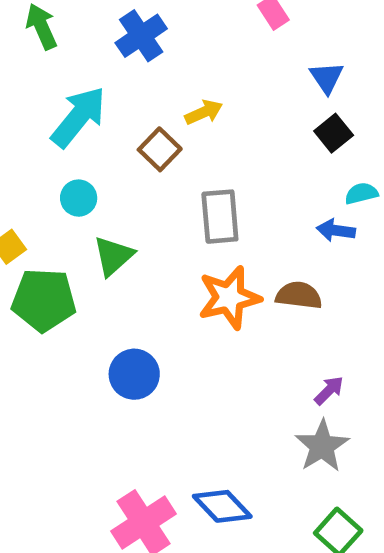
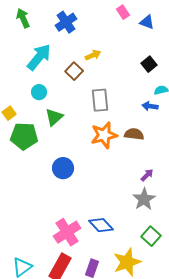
blue triangle: (327, 77) -> (147, 22), moved, turned -35

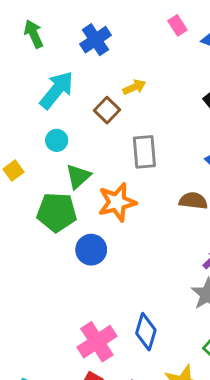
orange star: (104, 135) -> (117, 202), moved
green pentagon: (24, 136) -> (57, 212), moved
blue diamond: (101, 225) -> (146, 332), turned 60

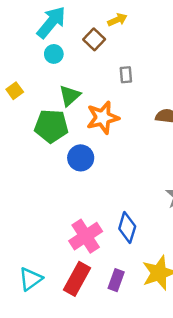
cyan circle: (57, 140) -> (54, 54), moved
gray rectangle: (144, 152) -> (126, 75), size x0.6

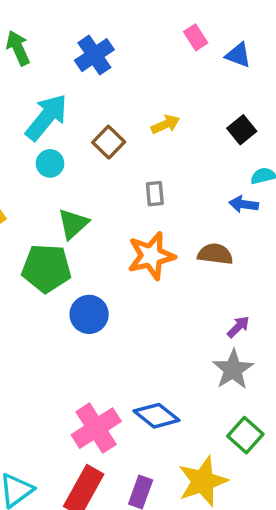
yellow arrow: (117, 20) -> (165, 124), moved
orange star: (103, 118) -> (151, 256), moved
blue diamond: (127, 228) -> (157, 416), turned -68

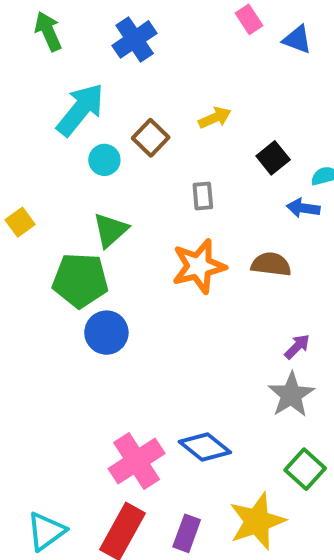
black square: (242, 130) -> (273, 158), moved
cyan circle: (50, 163) -> (104, 160), moved
blue circle: (89, 314) -> (106, 333), moved

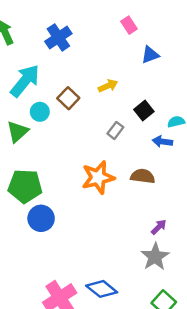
blue triangle: (297, 39) -> (150, 55), moved, turned -42
gray rectangle: (203, 196) -> (115, 130), moved, turned 42
green triangle: (110, 230) -> (18, 132), moved

